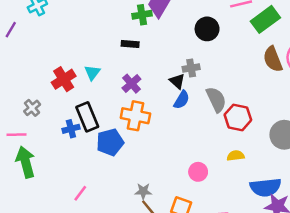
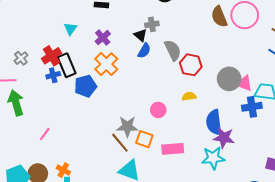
red cross: (64, 79) -> (52, 56), moved
orange cross: (135, 116) -> (106, 64), turned 35
blue semicircle: (266, 187) -> (214, 122), turned 90
gray star: (143, 191) -> (127, 127), moved, size x1.5
pink line: (80, 193) -> (45, 134), moved

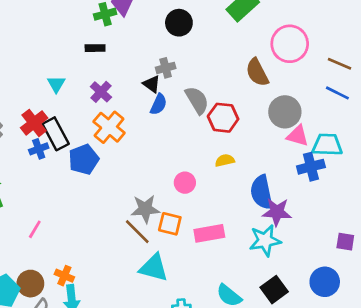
brown semicircle: (219, 17) -> (257, 72), moved
gray circle: (229, 79) -> (285, 112), moved

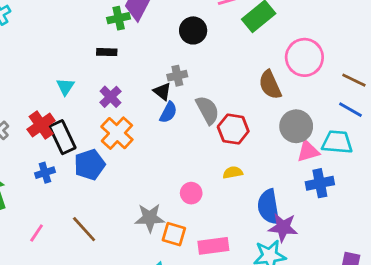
pink triangle: (298, 136) -> (308, 151), turned -35
cyan trapezoid: (327, 145) -> (337, 142), moved
blue cross: (39, 149) -> (45, 173), moved
brown line: (137, 232) -> (84, 229), moved

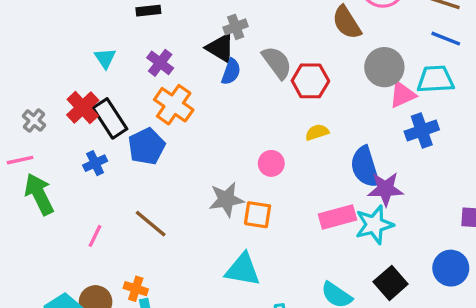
black triangle: (162, 91) -> (220, 48), size x1.4
pink rectangle: (213, 246) -> (338, 217), moved

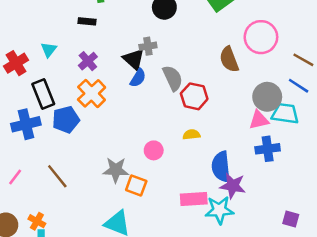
gray circle: (384, 67) -> (267, 97), moved
red cross: (83, 108) -> (16, 63), moved
blue cross: (95, 163) -> (26, 124), size x1.6

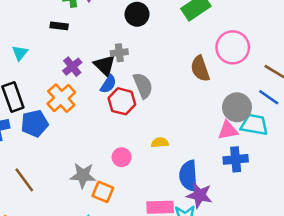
purple cross: (88, 61) -> (72, 67), moved
red hexagon: (194, 96) -> (122, 101), moved

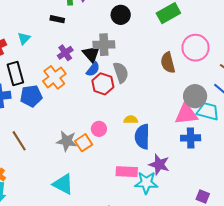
gray cross: (119, 53) -> (104, 45), size x1.5
pink triangle: (228, 130) -> (186, 114), size x1.4
blue semicircle: (188, 176) -> (142, 137), moved
orange square: (103, 192) -> (84, 143), moved, turned 30

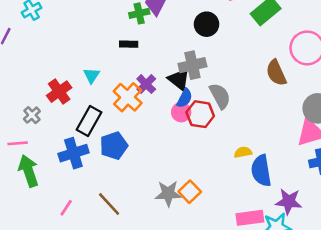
black rectangle: (15, 73) -> (89, 121), turned 55
orange cross: (54, 77) -> (128, 97), moved
pink circle: (99, 129) -> (181, 112), moved

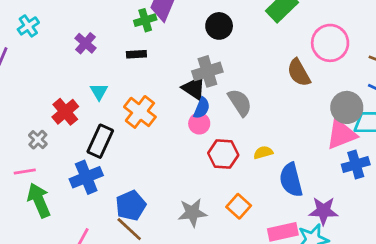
purple cross: (146, 84) -> (85, 43), moved
red hexagon: (200, 114) -> (223, 154), moved
blue pentagon: (114, 146) -> (131, 206), moved
yellow semicircle: (243, 152) -> (263, 152), moved
orange square: (190, 192) -> (239, 206), moved

